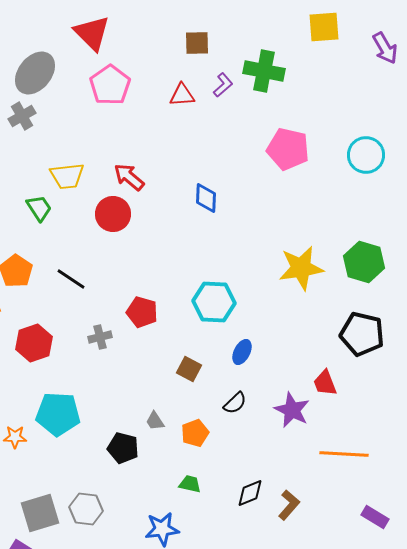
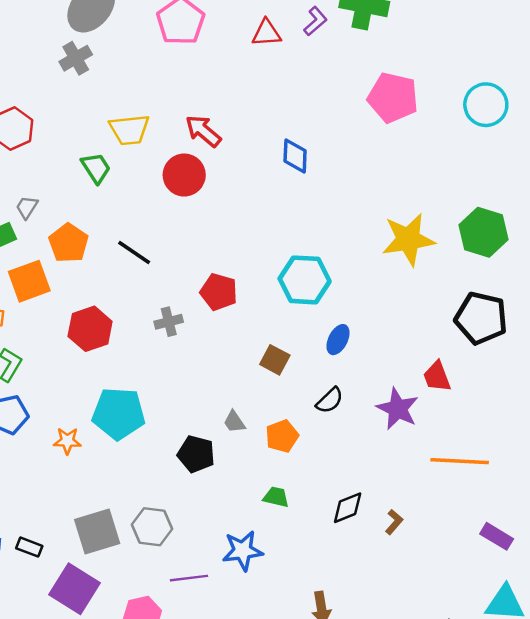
brown L-shape: (289, 505) -> (394, 522), size x0.7

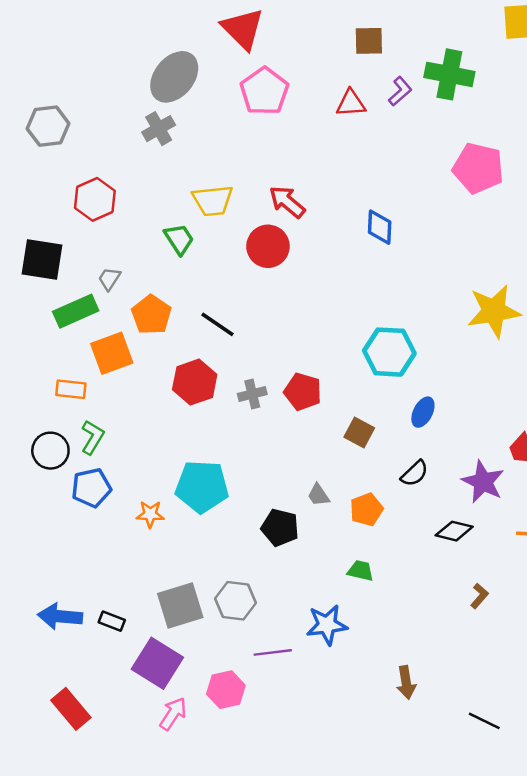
red pentagon: (219, 292) -> (303, 392), moved
red hexagon: (90, 329) -> (195, 382), moved
black diamond: (348, 508) -> (454, 531), moved, turned 36

